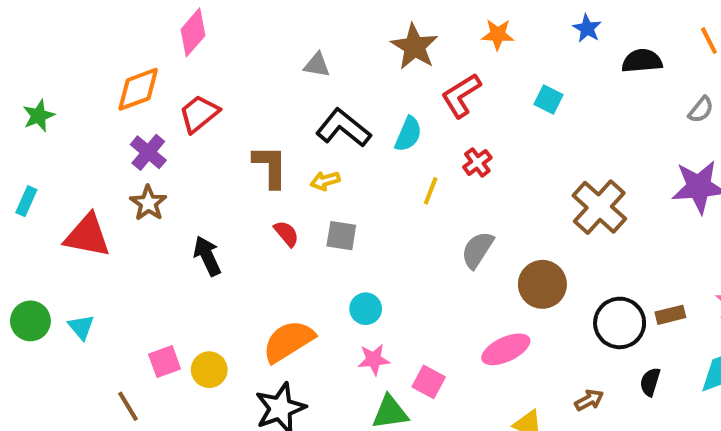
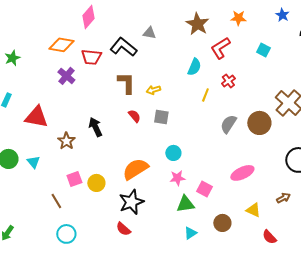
orange diamond: (138, 89) -> (61, 45), turned 30
red trapezoid: (199, 114) -> (91, 57), turned -135
black L-shape: (343, 128) -> (123, 47), moved
brown star: (148, 203) -> (66, 141), moved
brown circle: (542, 284) -> (259, 123), moved

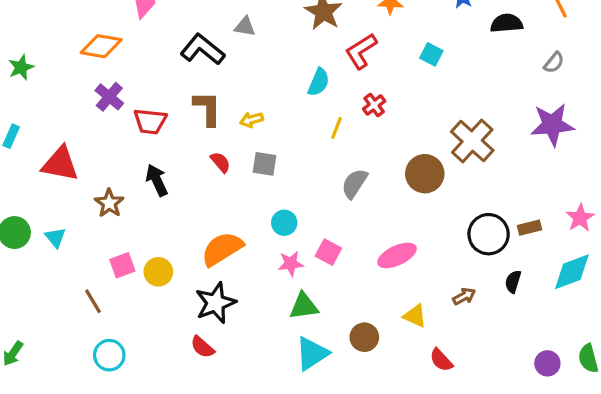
red trapezoid: (91, 57) -> (150, 121), moved
gray semicircle: (228, 124) -> (355, 183), moved
pink square: (204, 189) -> (328, 252), moved
cyan triangle: (190, 233) -> (312, 354), size x1.6

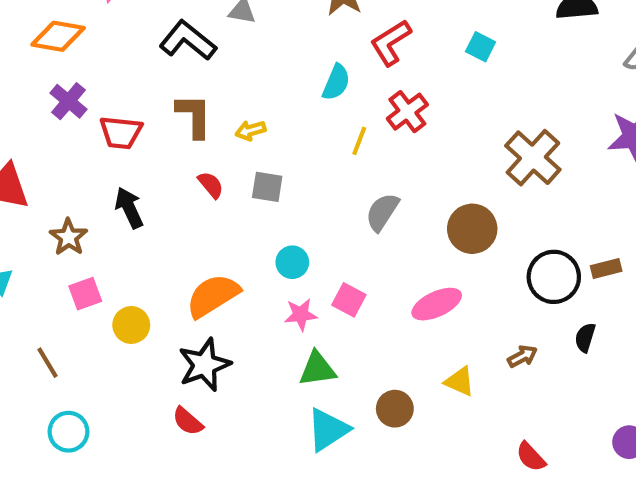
red cross: (374, 105) -> (407, 112), size x1.4
brown circle: (425, 174) -> (472, 229), moved
pink square: (122, 265) -> (85, 294), moved
red semicircle: (441, 360) -> (531, 457), moved

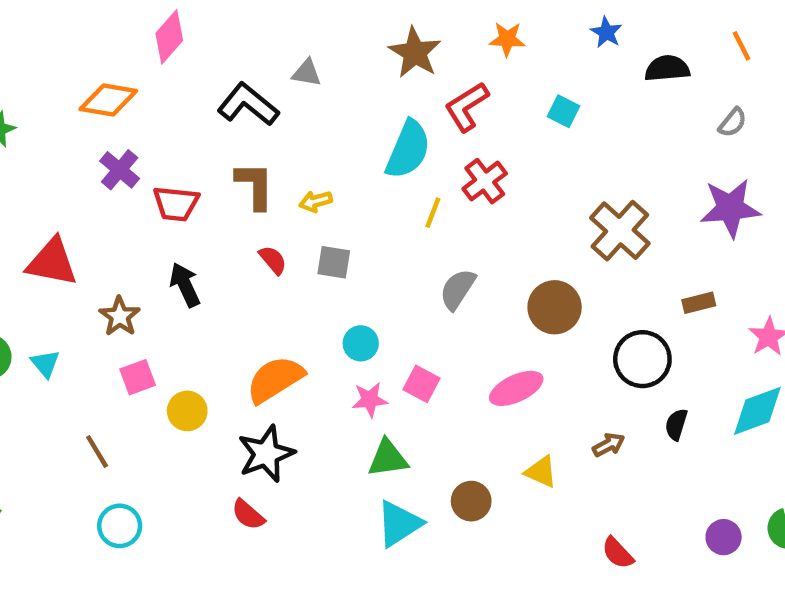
cyan semicircle: (336, 82) -> (408, 150), size x1.5
brown rectangle: (606, 269) -> (699, 303), moved

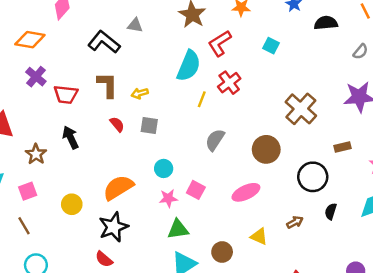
pink square: (138, 377) -> (28, 191), moved

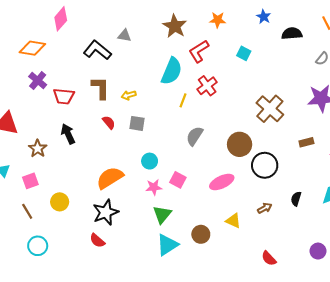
black circle: (313, 177) -> (265, 165), moved
yellow circle: (72, 204) -> (60, 202), moved
green triangle: (178, 229) -> (162, 214), turned -42

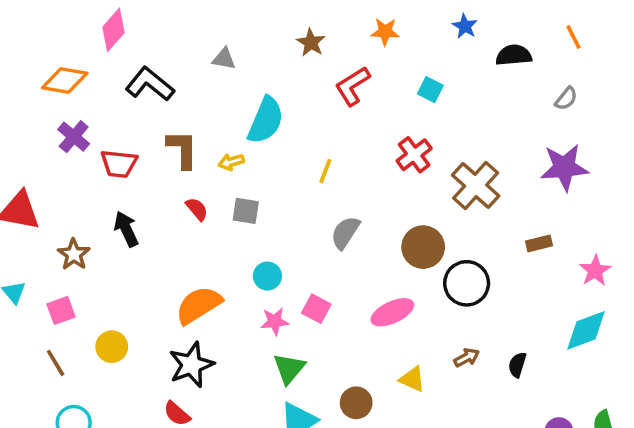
brown star: (175, 26) -> (311, 42), size x0.7
black L-shape: (97, 50) -> (150, 84), moved
cyan semicircle: (172, 71) -> (266, 120), moved
red cross: (207, 86) -> (414, 155), moved
black semicircle: (296, 199) -> (517, 365), moved

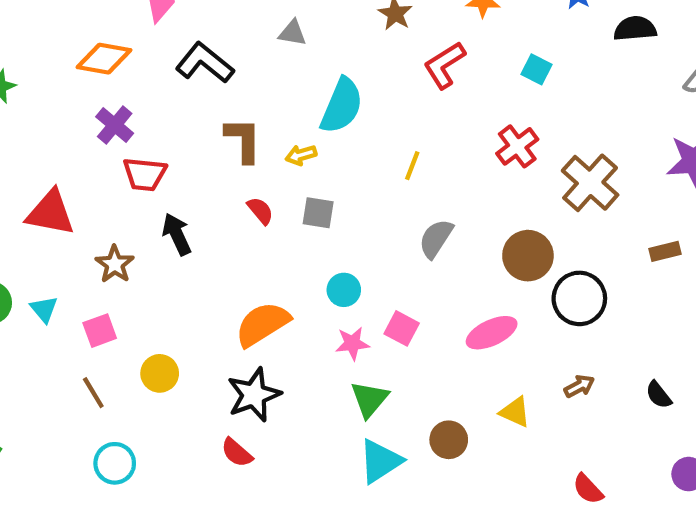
red trapezoid: (119, 164) -> (145, 174), moved
black semicircle: (517, 365) -> (659, 395), moved, turned -55

